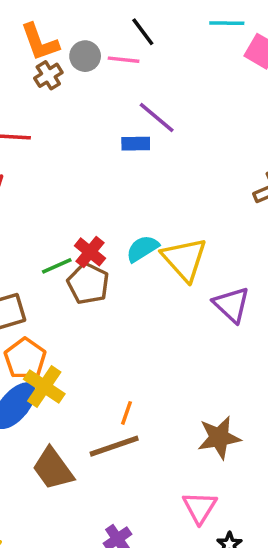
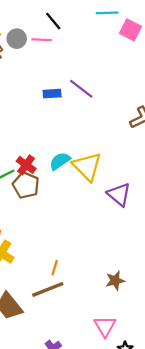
purple line: (157, 117) -> (81, 89), moved
brown star: (219, 438) -> (115, 281), size x0.7

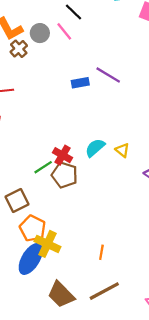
pink line: (42, 40) -> (64, 31), turned 54
yellow triangle: (87, 167) -> (122, 150), size x0.5
brown line: (48, 289) -> (104, 291), moved

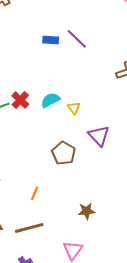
brown pentagon: (65, 175) -> (64, 153), moved

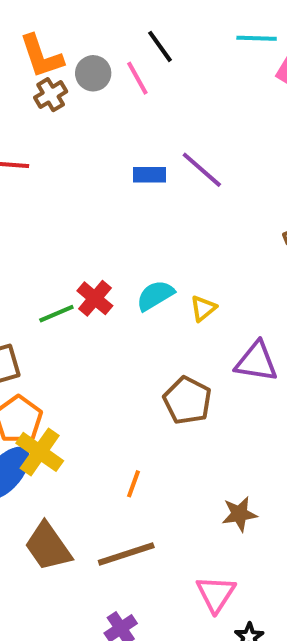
yellow triangle: (74, 108) -> (203, 308), turned 32
purple triangle: (99, 136) -> (256, 362), turned -35

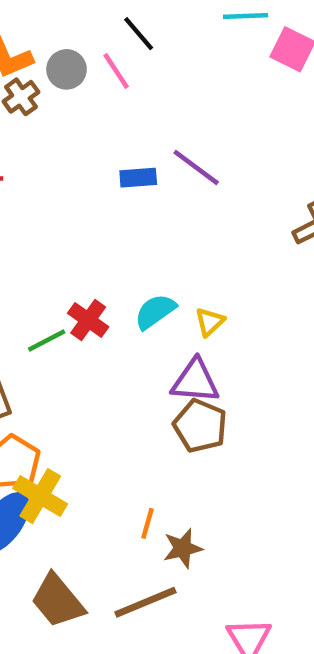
purple triangle: (256, 362) -> (195, 381), moved
brown star: (239, 514) -> (183, 548), moved

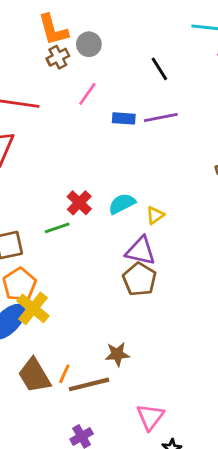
black line: (139, 34) -> (159, 69), moved
pink line: (116, 71) -> (87, 94), moved, turned 60
purple line: (196, 167) -> (161, 117), turned -56
green line: (47, 340) -> (57, 228), moved
orange line: (147, 523) -> (64, 374), moved

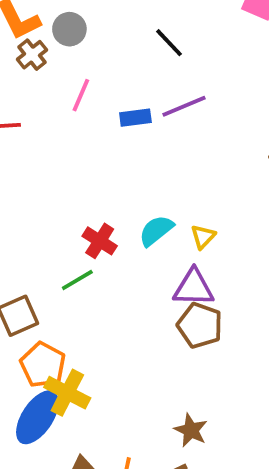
brown star: (117, 354) -> (191, 430), turned -30

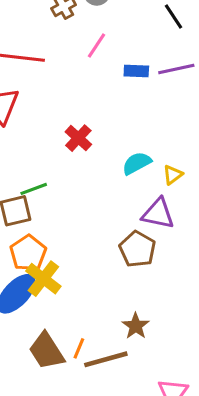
red cross: (100, 241) -> (78, 138), moved
green line: (77, 280) -> (34, 189), moved
brown pentagon: (200, 325) -> (137, 249), moved

